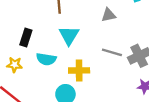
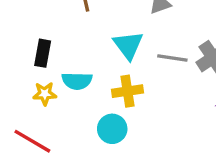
cyan triangle: (69, 35) -> (128, 45), moved
yellow star: (15, 65) -> (45, 94), moved

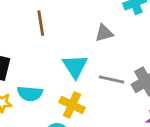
yellow cross: (128, 91) -> (72, 105), turned 30

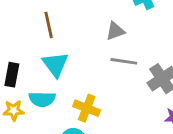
cyan triangle: (75, 66) -> (55, 64), moved
gray line: (112, 79) -> (124, 61), moved

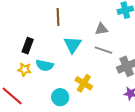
cyan triangle: (55, 64) -> (73, 45), moved
yellow cross: (87, 108) -> (84, 83), moved

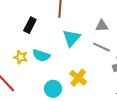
black rectangle: (28, 46) -> (30, 25), moved

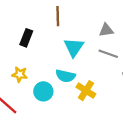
cyan semicircle: (41, 55) -> (66, 76), moved
cyan circle: (53, 89) -> (43, 91), moved

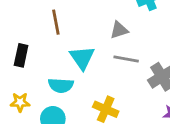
cyan semicircle: (66, 76) -> (61, 85), moved

